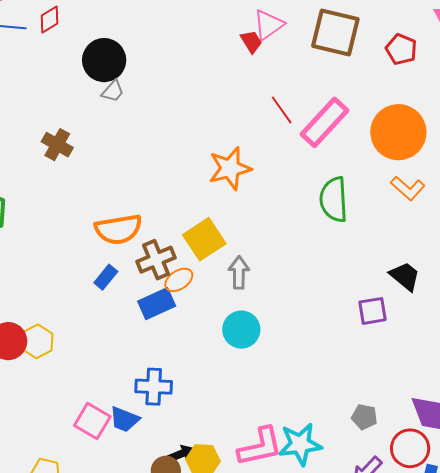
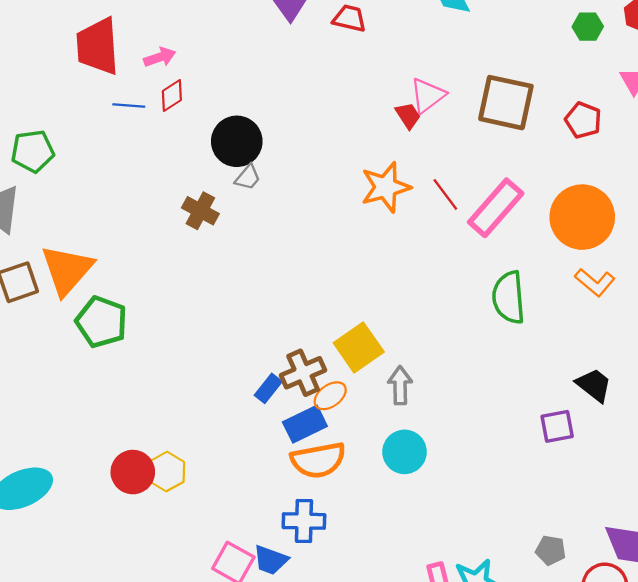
brown cross: (57, 145) -> (200, 211), moved
orange star: (230, 168) -> (386, 187), moved
orange semicircle: (118, 229) -> (318, 460), moved
blue rectangle: (106, 277) -> (268, 388), moved

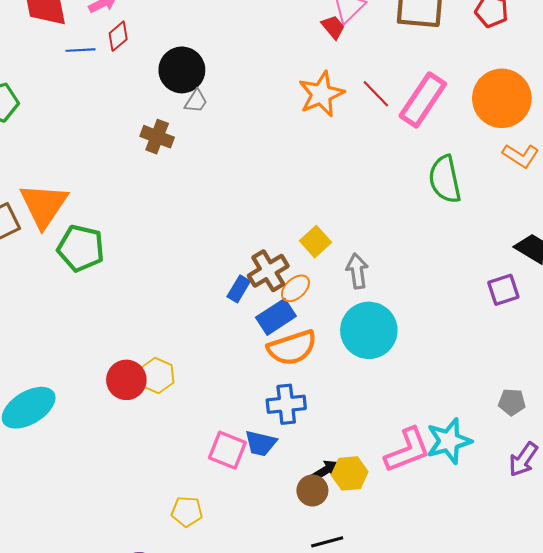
yellow square: (359, 347) -> (316, 242), size x0.7
cyan circle: (405, 452) -> (369, 330), size x1.4

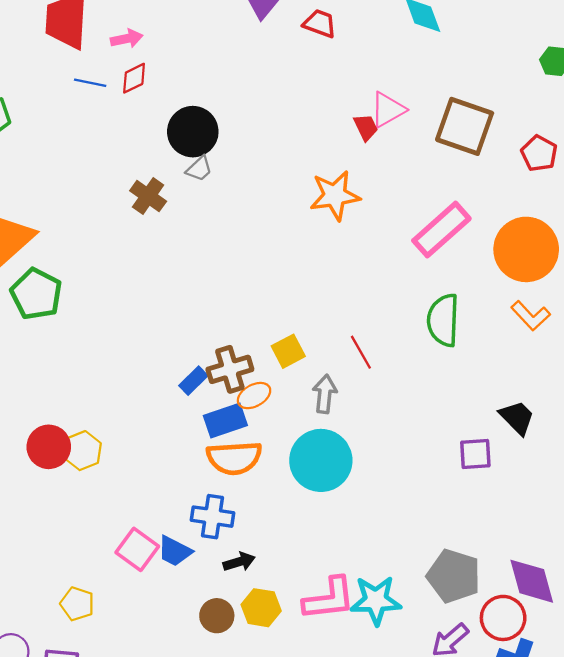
red line: (376, 94) -> (361, 352), moved
gray pentagon: (512, 402) -> (454, 576), size x1.8
black arrow: (326, 470) -> (239, 562), moved

